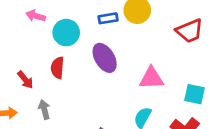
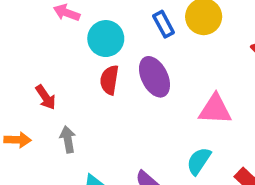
blue rectangle: (108, 18) -> (164, 24), turned 66
red semicircle: (57, 68) -> (109, 80), moved

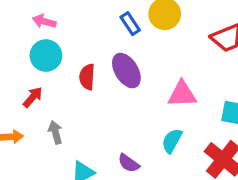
cyan circle: (106, 39) -> (46, 56), moved
red arrow: (46, 97) -> (33, 97), turned -100

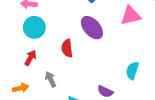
red semicircle: (87, 77) -> (67, 48), moved
pink triangle: (182, 94) -> (131, 16), moved

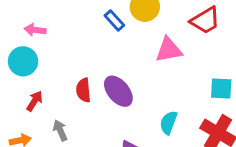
cyan circle: (34, 27) -> (23, 61), moved
purple ellipse: (92, 28) -> (118, 91), moved

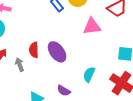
gray arrow: (60, 130) -> (20, 65), moved

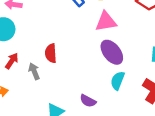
pink triangle: (92, 26) -> (106, 21), moved
purple ellipse: (57, 52) -> (112, 52), moved

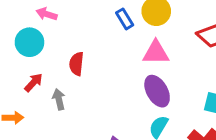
red semicircle: (51, 53) -> (77, 64), moved

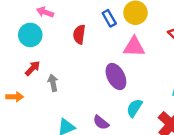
red semicircle: (77, 64) -> (79, 34), moved
purple ellipse: (157, 91) -> (116, 77), moved

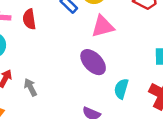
red semicircle: (79, 34) -> (29, 19), moved

